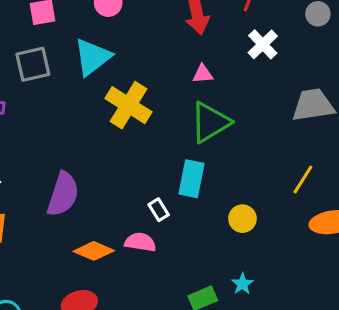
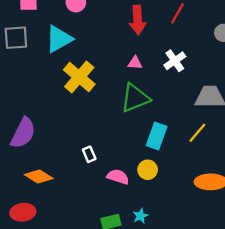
white cross: (263, 44) -> (175, 61), moved
cyan rectangle: (192, 179) -> (157, 136), moved
yellow line: (303, 179) -> (197, 133), moved
pink semicircle: (140, 242) -> (118, 177), moved

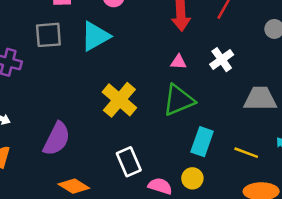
yellow cross: (79, 77) -> (119, 100), moved
yellow line: (197, 133) -> (246, 153), moved, turned 70
white rectangle: (89, 154) -> (129, 162), size x1.6

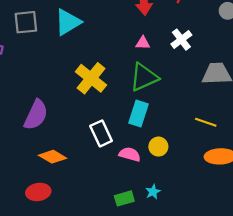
cyan rectangle: (202, 142) -> (138, 114), moved

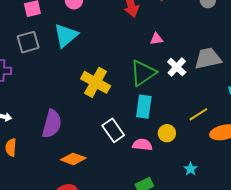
white cross: (181, 40) -> (177, 67), moved
pink triangle: (143, 43) -> (156, 39), moved
yellow line: (206, 122) -> (198, 114), moved, turned -42
cyan star: (153, 192) -> (191, 169), moved

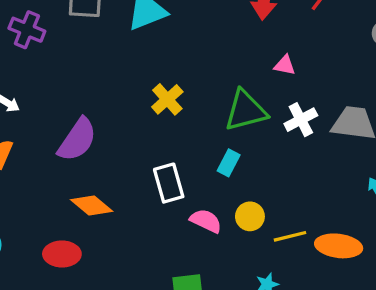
yellow cross: (96, 82) -> (167, 99), size x0.7
cyan rectangle: (144, 107) -> (229, 163), size x0.7
yellow line: (198, 114) -> (290, 236), moved

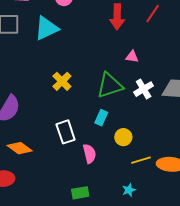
yellow circle: (250, 216) -> (123, 137), moved
pink semicircle: (206, 221) -> (89, 154), turned 54

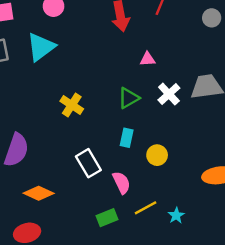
green triangle: (110, 85) -> (129, 98), size x0.7
yellow line: (141, 160) -> (146, 208), moved
green rectangle: (80, 193) -> (107, 218), moved

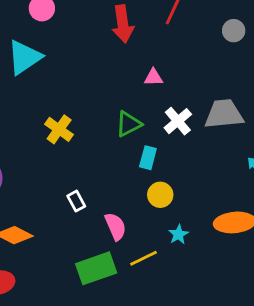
cyan rectangle: (127, 138) -> (148, 158), moved
white rectangle: (88, 163) -> (76, 201), size x0.6
cyan star: (176, 216) -> (179, 234), moved
green rectangle: (107, 218) -> (96, 268), size x1.5

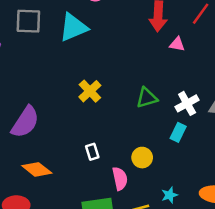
pink triangle: (153, 77) -> (177, 44), moved
cyan rectangle: (148, 158) -> (178, 132), moved
yellow circle: (160, 195) -> (142, 158), moved

